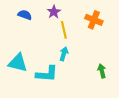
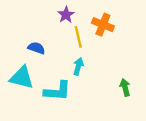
blue semicircle: (25, 15) -> (36, 48), moved
orange cross: (94, 20) -> (103, 25), moved

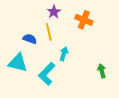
yellow line: (78, 37) -> (49, 32), moved
cyan L-shape: (57, 91) -> (47, 74), turned 130

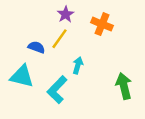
yellow line: (49, 32) -> (60, 39), turned 48
green arrow: (102, 71) -> (124, 86), size x1.5

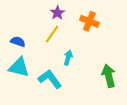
blue semicircle: (36, 47) -> (18, 42), moved
cyan L-shape: (57, 90) -> (50, 79), turned 100

